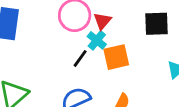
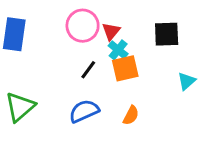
cyan cross: (97, 40) -> (118, 50), moved

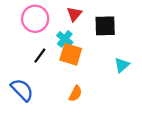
red triangle: (111, 31) -> (74, 14), moved
orange square: (125, 68) -> (71, 54), turned 30
blue semicircle: (84, 111) -> (22, 90), moved, turned 70

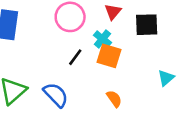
cyan triangle: (122, 65) -> (166, 78), moved
orange semicircle: (75, 94) -> (114, 99), turned -63

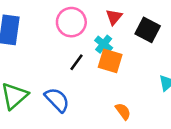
black square: (147, 25) -> (148, 30), turned 30
orange semicircle: (114, 99) -> (123, 111), moved

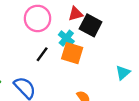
red triangle: (114, 17) -> (76, 14), turned 35
black square: (148, 30) -> (91, 25), moved

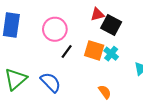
pink circle: (38, 18) -> (55, 29), moved
cyan cross: (66, 38) -> (111, 54), moved

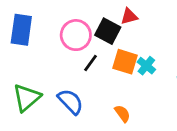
black square: (111, 25) -> (108, 31), moved
orange semicircle: (105, 92) -> (122, 114), moved

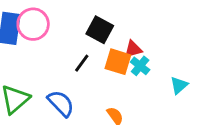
red triangle: (129, 16) -> (133, 49), moved
pink circle: (76, 35) -> (33, 24), moved

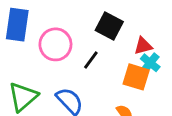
pink circle: (33, 24) -> (55, 44), moved
orange square: (118, 62) -> (136, 77), moved

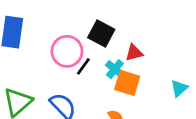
pink circle: (55, 44) -> (67, 51), moved
cyan cross: (150, 63) -> (115, 69), moved

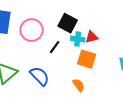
pink circle: (67, 51) -> (32, 30), moved
cyan cross: (115, 69) -> (78, 39), moved, turned -32

